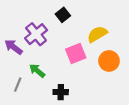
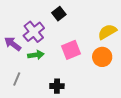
yellow semicircle: (97, 34) -> (107, 32), moved
green arrow: (37, 71) -> (36, 55), moved, turned 133

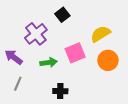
yellow semicircle: (107, 32) -> (101, 34), moved
purple arrow: (13, 44) -> (14, 57), moved
green arrow: (36, 55) -> (49, 62), moved

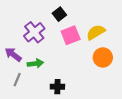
pink square: (75, 53) -> (71, 35), moved
green arrow: (49, 62) -> (35, 63), moved

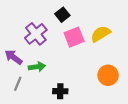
orange circle: (103, 57) -> (108, 75), moved

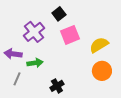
yellow semicircle: (101, 34) -> (99, 45), moved
purple arrow: (14, 57) -> (13, 54), turned -30
black cross: (60, 91) -> (57, 86), turned -32

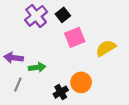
purple cross: (34, 32) -> (36, 16), moved
orange circle: (102, 71) -> (81, 82), moved

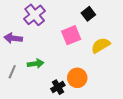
black square: (63, 15) -> (88, 14), moved
purple arrow: (14, 58) -> (13, 38), moved
gray line: (18, 85) -> (12, 72), moved

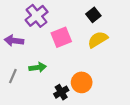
pink square: (71, 35) -> (61, 37), moved
yellow semicircle: (101, 45) -> (98, 39), moved

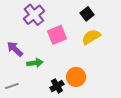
purple arrow: (14, 41) -> (15, 49), moved, turned 36
gray line: (13, 76) -> (12, 86), moved, turned 48

